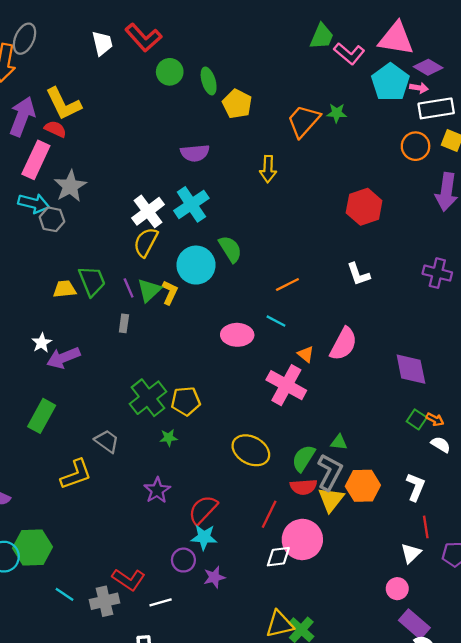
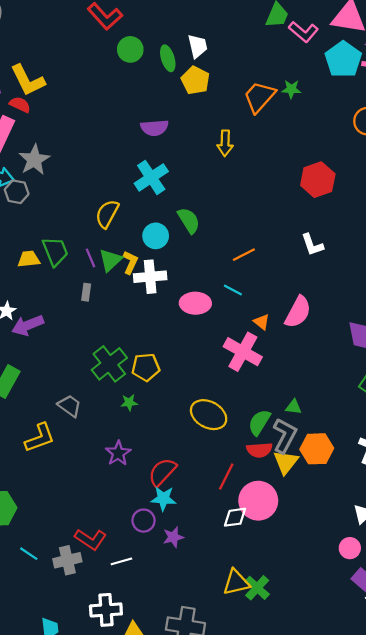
white trapezoid: (102, 43) -> (198, 46), moved
white cross: (148, 211) -> (150, 277), moved, turned 32
cyan circle: (196, 265) -> (156, 236), size x0.7

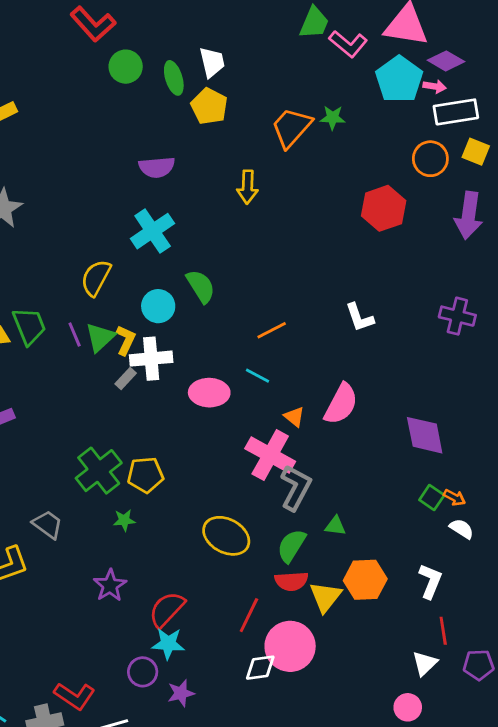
red hexagon: (318, 180) -> (384, 208), moved
gray rectangle: (86, 292) -> (126, 378), moved, turned 35
gray L-shape: (285, 436) -> (296, 488), moved

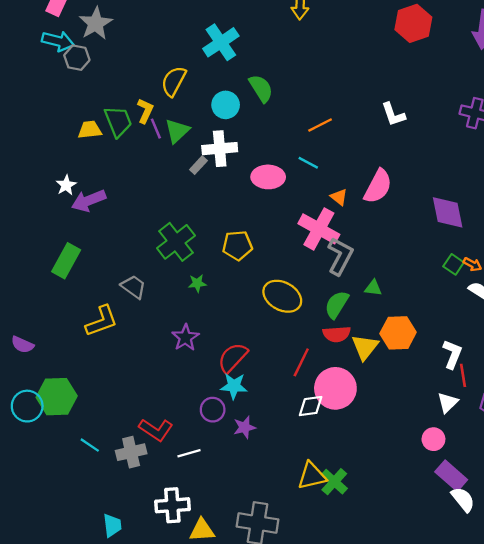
yellow L-shape: (126, 340) -> (145, 111), moved
yellow pentagon: (145, 475) -> (237, 245), moved
white L-shape: (430, 581) -> (452, 354), moved

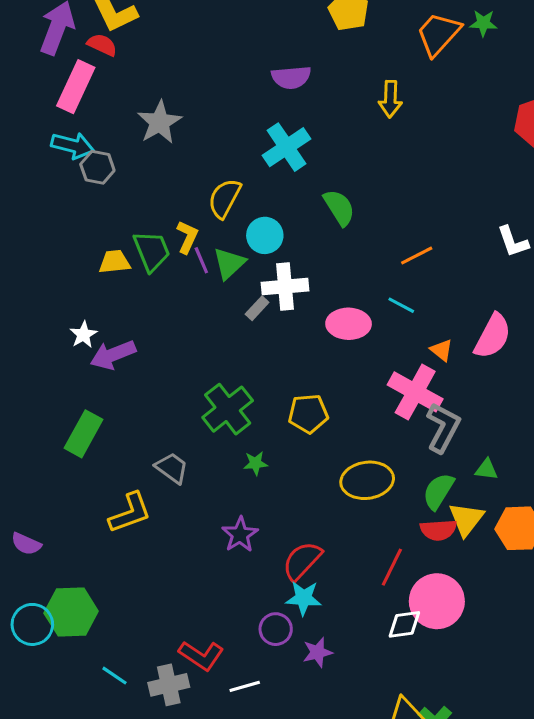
gray star: (96, 23) -> (159, 122), moved
cyan circle: (226, 105) -> (265, 235), moved
yellow ellipse: (282, 296) -> (367, 480), turned -36
yellow triangle: (365, 347) -> (466, 519), moved

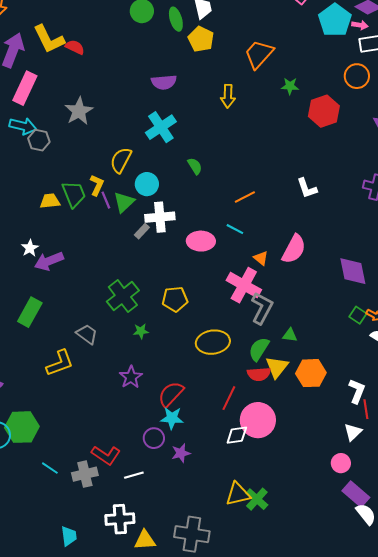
green star: (483, 23) -> (290, 86), moved
red semicircle: (102, 45) -> (75, 47), moved
green semicircle: (339, 208) -> (195, 166), size x0.7

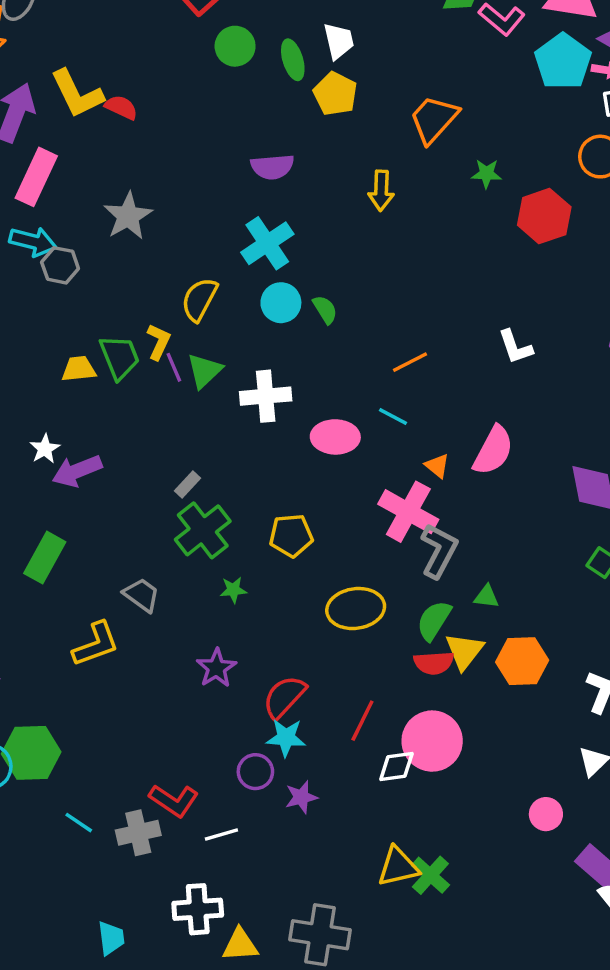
cyan circle: (147, 184) -> (281, 303), moved
gray rectangle: (142, 231) -> (187, 484), moved
red line: (229, 398) -> (362, 721), moved
pink circle: (341, 463) -> (546, 814), moved

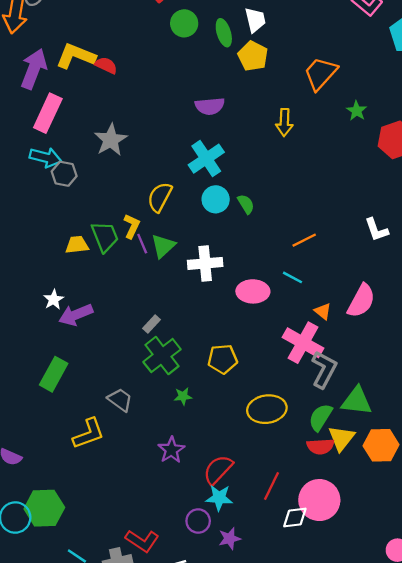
yellow L-shape: (77, 94) -> (76, 56), turned 138
green star: (486, 174) -> (357, 111), turned 30
green triangle: (486, 597) -> (357, 401), size x1.8

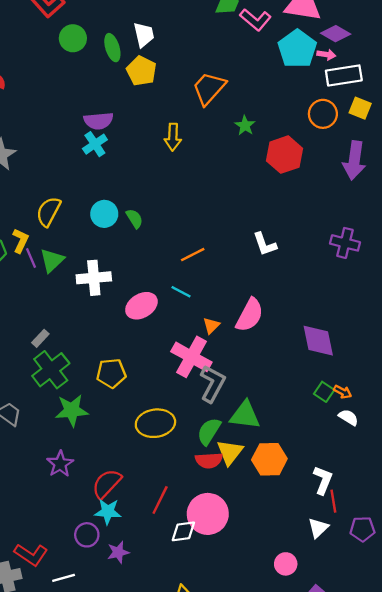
cyan cross: (206, 159) -> (95, 144), moved, size x0.7
pink ellipse: (253, 291) -> (141, 306), turned -32
orange triangle: (323, 311) -> (211, 326), turned 36
green star: (183, 396) -> (72, 410), size x1.8

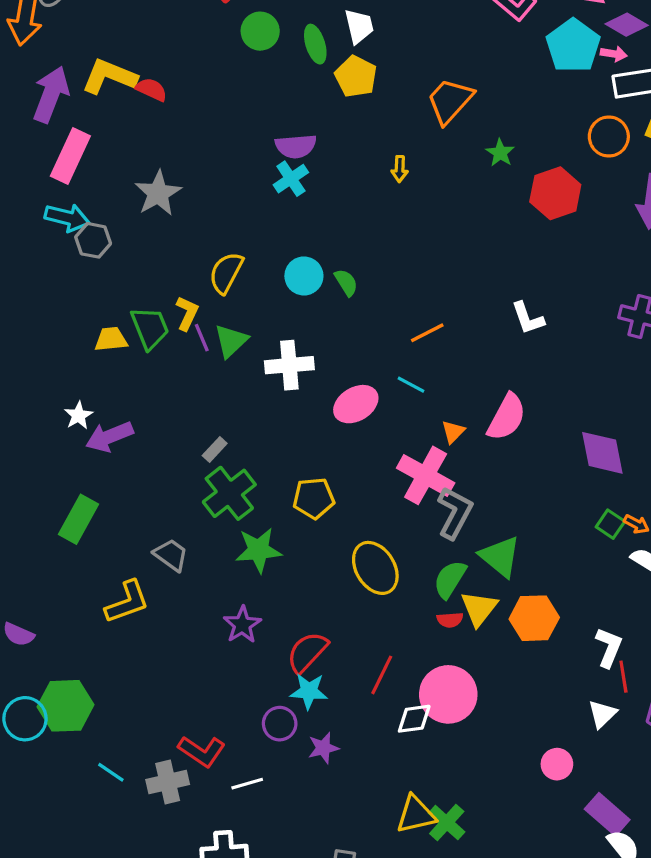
yellow arrow: (173, 137) -> (400, 169), size x0.7
green triangle: (245, 415) -> (500, 557), turned 32
yellow ellipse: (155, 423) -> (375, 568), turned 66
red semicircle: (209, 460) -> (450, 620), size x0.7

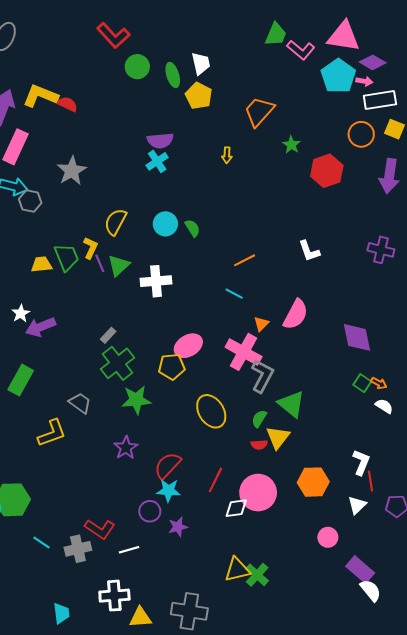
pink ellipse: (356, 404) -> (188, 346), moved
green semicircle: (450, 579) -> (259, 419), size x0.7
orange hexagon: (534, 618) -> (313, 482), moved

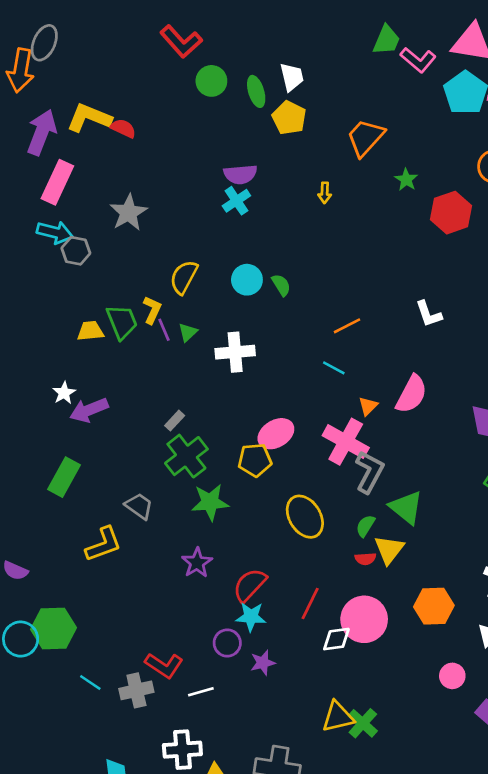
green triangle: (119, 266) -> (188, 332), size x0.7

